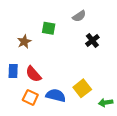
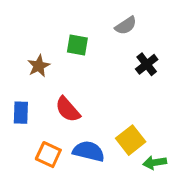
red semicircle: (33, 74) -> (68, 109), moved
green arrow: (106, 103) -> (155, 163), moved

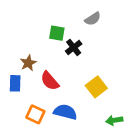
black cross: (147, 64) -> (74, 47), moved
brown star: (39, 66) -> (28, 63), moved
yellow square: (131, 140) -> (96, 87), moved

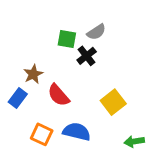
gray semicircle: (93, 19) -> (96, 32), moved
blue rectangle: (15, 83) -> (18, 98), turned 35

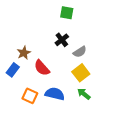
gray semicircle: (96, 32) -> (80, 52), moved
green square: (67, 39) -> (67, 13), moved
green arrow: (134, 141) -> (84, 94), moved, turned 48

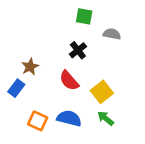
gray semicircle: (80, 52) -> (112, 34), moved, turned -136
red semicircle: (42, 68) -> (69, 81), moved

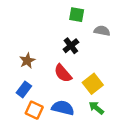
blue rectangle: (16, 88) -> (24, 89), moved

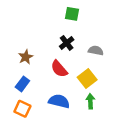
gray semicircle: (102, 31) -> (96, 50), moved
green arrow: (96, 108) -> (90, 101), turned 48
orange square: (34, 110) -> (22, 109), moved

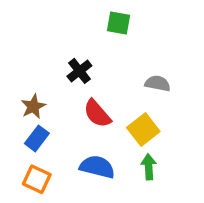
black cross: (67, 43) -> (79, 71), moved
brown star: (26, 57) -> (33, 106), moved

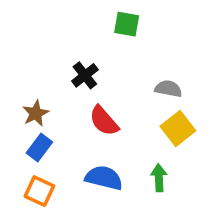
yellow square: (143, 130) -> (178, 128), moved

